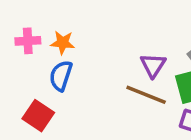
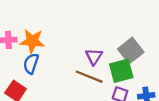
orange star: (63, 43) -> (32, 41), size x1.5

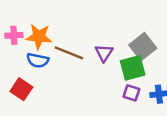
blue semicircle: (31, 64) -> (38, 60), turned -96
brown line: (89, 77) -> (69, 53), moved

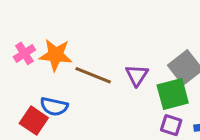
pink cross: (14, 35) -> (24, 53), turned -30
blue semicircle: (38, 60) -> (54, 106), moved

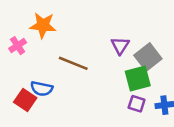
orange star: (56, 55) -> (43, 25), moved
purple triangle: (137, 75) -> (120, 46), moved

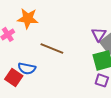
purple triangle: (120, 46) -> (99, 34), moved

